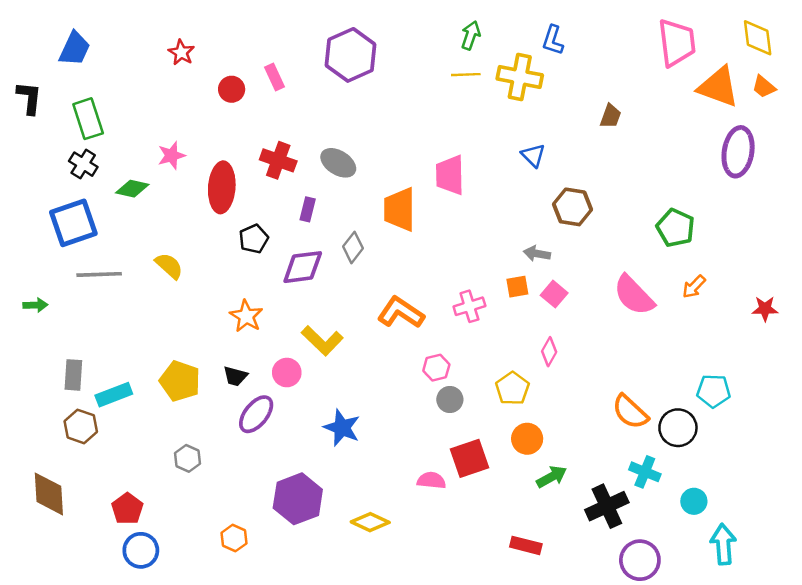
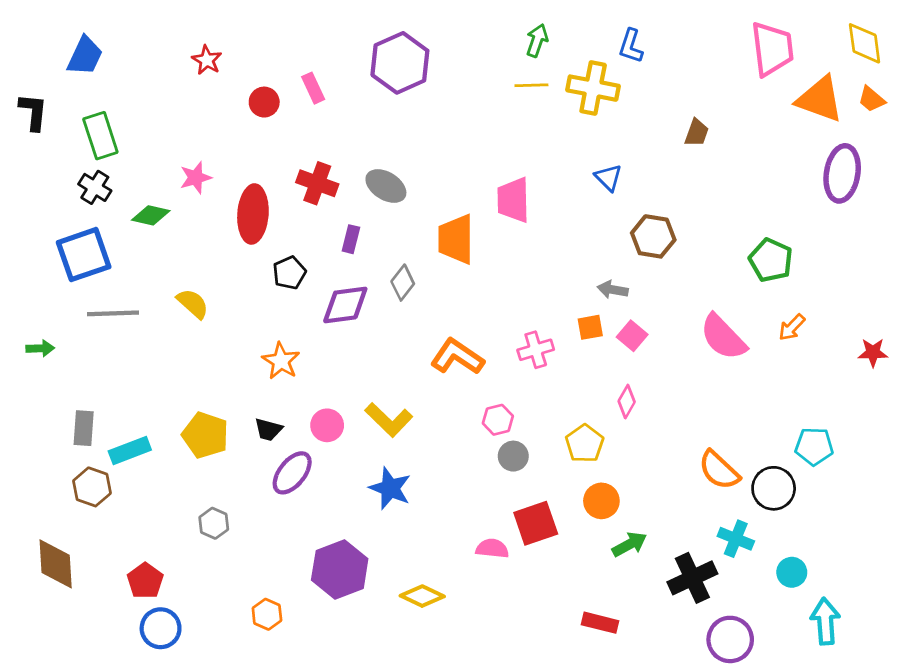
yellow L-shape: (322, 341) -> (389, 420), moved

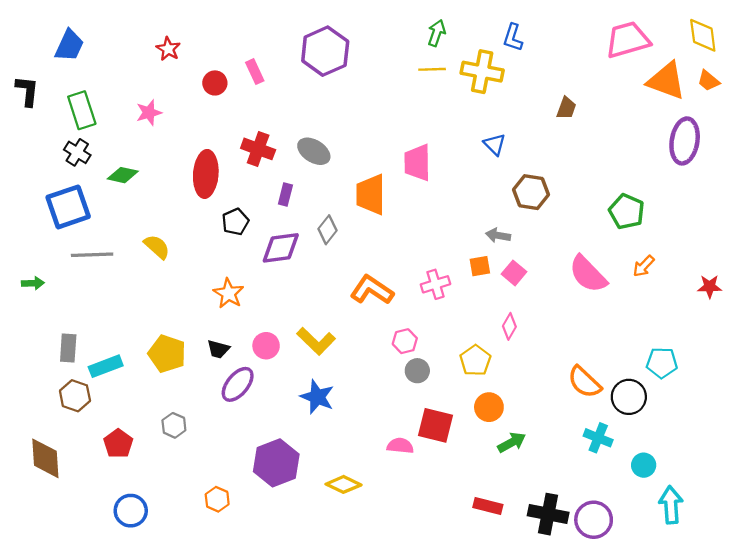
pink trapezoid: (772, 49) -> (628, 40), turned -99
pink star: (196, 178) -> (149, 113), moved
red square: (536, 523) -> (436, 425), turned 33
black cross: (692, 578) -> (548, 514), moved, turned 36
red pentagon: (145, 581) -> (118, 444), moved

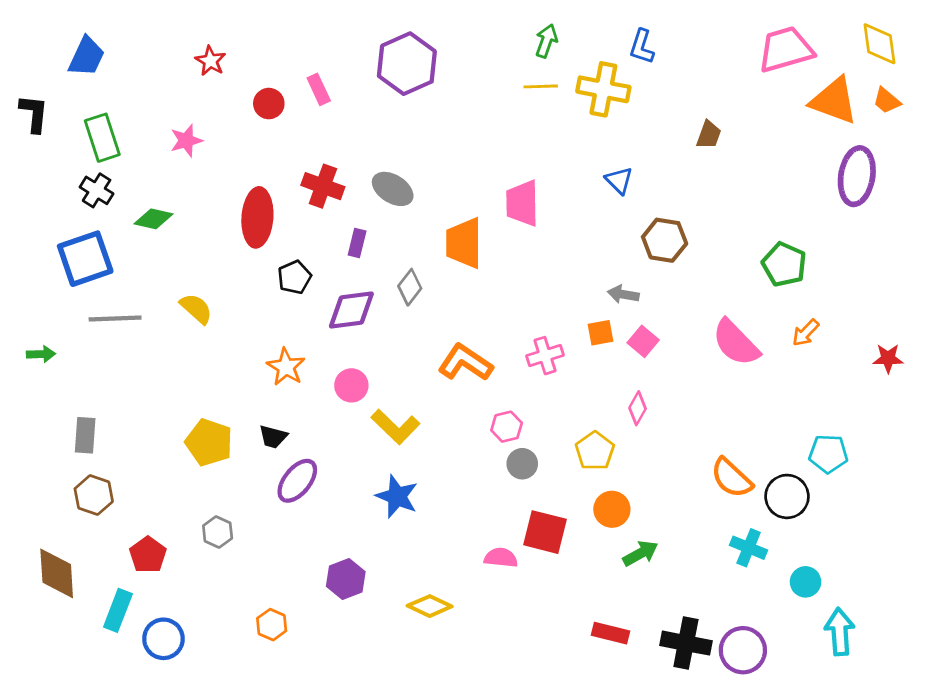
pink circle: (266, 346) -> (351, 385), moved
cyan rectangle: (106, 366) -> (118, 610), moved, turned -48
purple hexagon: (276, 463) -> (346, 579), size x0.7

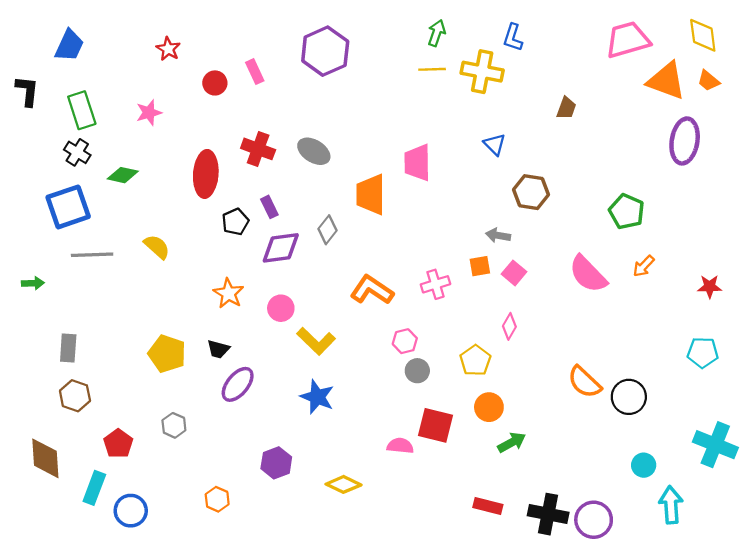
purple rectangle: (357, 243) -> (269, 207), moved, turned -40
cyan pentagon: (828, 454) -> (703, 353), moved
cyan cross: (749, 548) -> (715, 445), moved, size x1.5

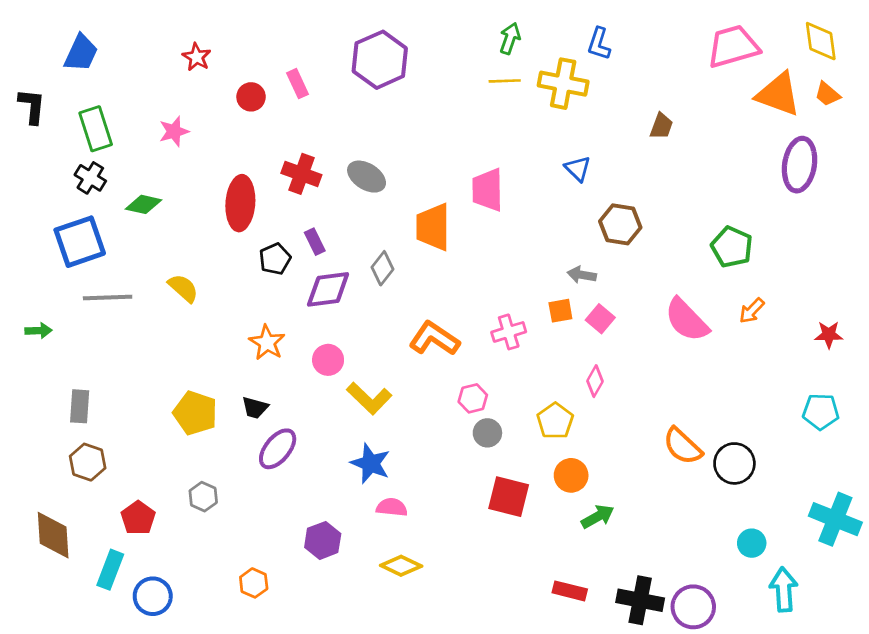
pink semicircle: (400, 446) -> (392, 507), moved

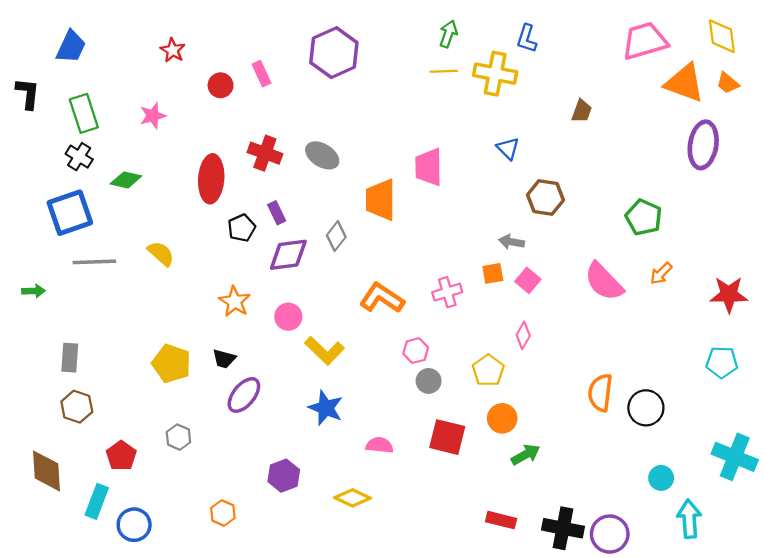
red star: (829, 335) -> (729, 294), size x1.5
orange semicircle: (683, 446) -> (600, 393), turned 54
pink semicircle: (392, 507) -> (379, 445), moved

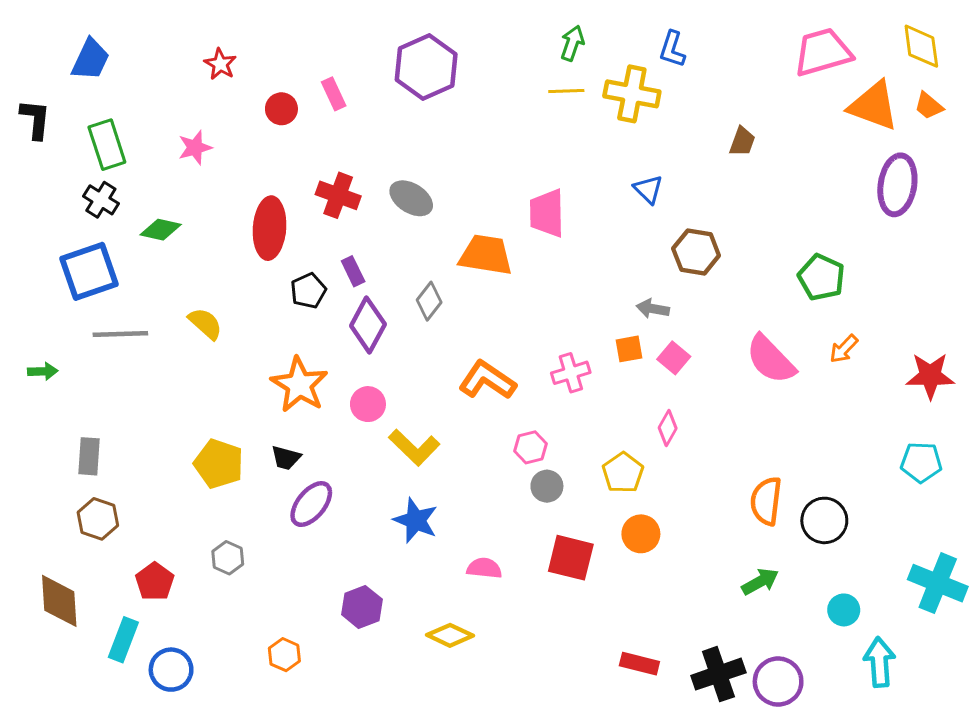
orange trapezoid: (381, 200) -> (486, 255), turned 99
purple diamond: (288, 255) -> (368, 325), turned -54
orange star: (235, 301) -> (299, 385), size x1.4
green arrow: (526, 455) -> (760, 582), moved
black cross: (563, 528) -> (718, 674), turned -30

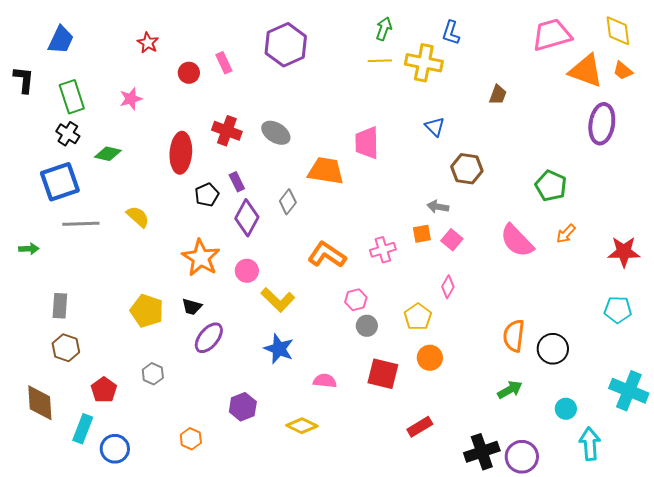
red rectangle: (639, 664) -> (420, 427), moved, turned -45

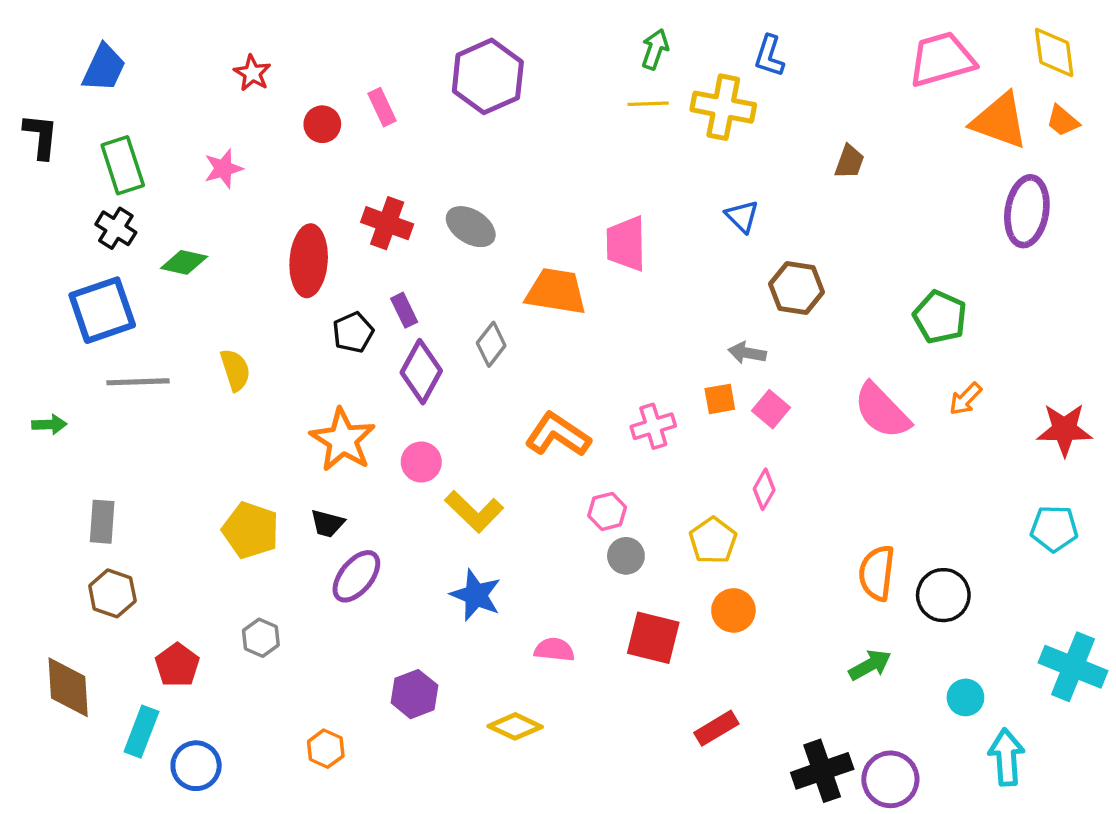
yellow semicircle: (138, 217) -> (235, 370), turned 30

